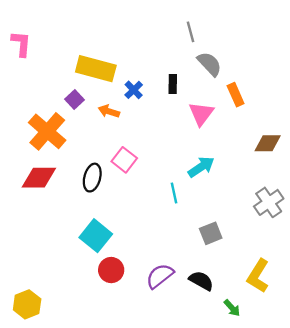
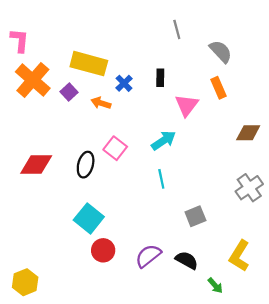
gray semicircle: (210, 64) -> (221, 51), moved
orange cross: (47, 131) -> (33, 80), moved
cyan arrow: (201, 167) -> (164, 140), moved

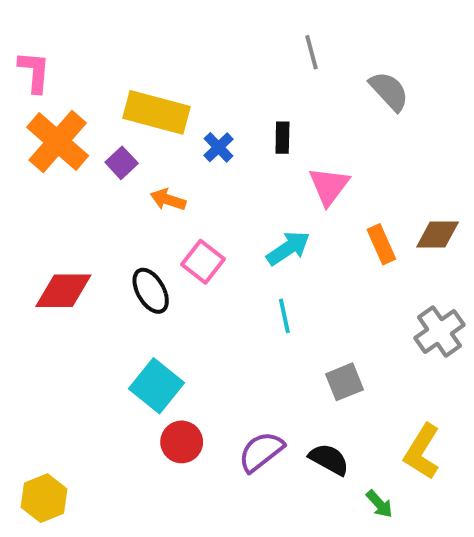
orange rectangle: (219, 88) -> (381, 244), moved
orange arrow: (101, 103) -> (168, 200), moved
black ellipse: (86, 165) -> (151, 291), turned -45

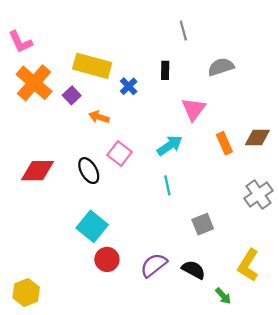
pink L-shape: (34, 72) -> (20, 42), turned 150
gray semicircle: (389, 91) -> (221, 67), moved, turned -65
black rectangle: (282, 138) -> (165, 70), moved

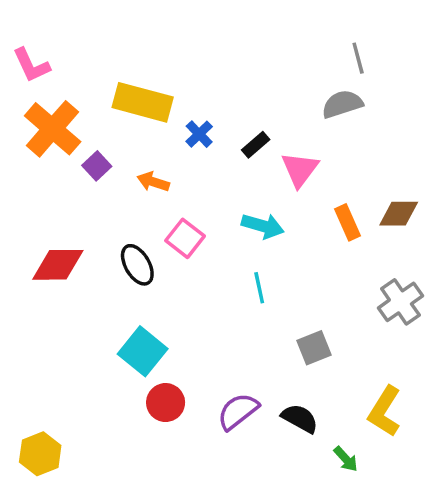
gray line: (183, 30) -> (358, 58), moved
black rectangle: (165, 70) -> (256, 145), moved, turned 48
purple square: (72, 95) -> (97, 166), moved
cyan arrow: (170, 146) -> (263, 226), turned 50

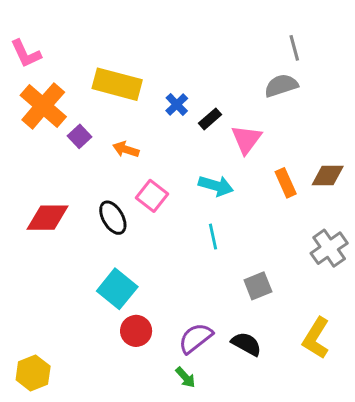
blue cross: (199, 134) -> (177, 104), moved
green arrow: (346, 459) -> (185, 377), moved

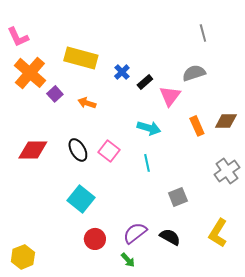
gray semicircle: (281, 86) -> (194, 73), moved
pink square: (152, 196) -> (109, 151), moved
red circle: (136, 331) -> (95, 239), moved

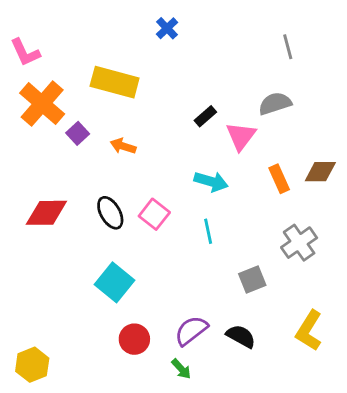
blue cross: (122, 72) -> (167, 28), moved
gray cross: (227, 171) -> (299, 243), moved

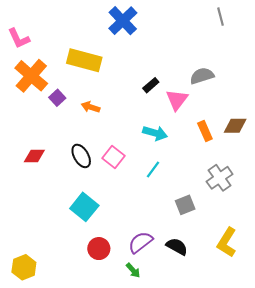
blue cross: (167, 28) -> (123, 21), size x1.8
gray line: (288, 47) -> (221, 17), moved
red diamond: (46, 213) -> (34, 156), size x0.7
cyan line: (208, 231) -> (153, 169), turned 48

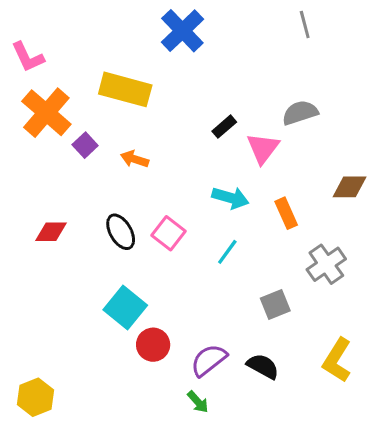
gray line: (221, 17) -> (305, 24), moved
orange rectangle: (205, 131) -> (286, 213), moved
red circle: (99, 249) -> (153, 345), moved

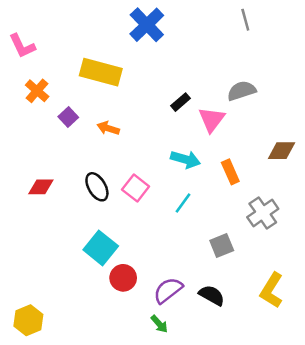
orange cross: (46, 113) -> (37, 91), size x0.6

